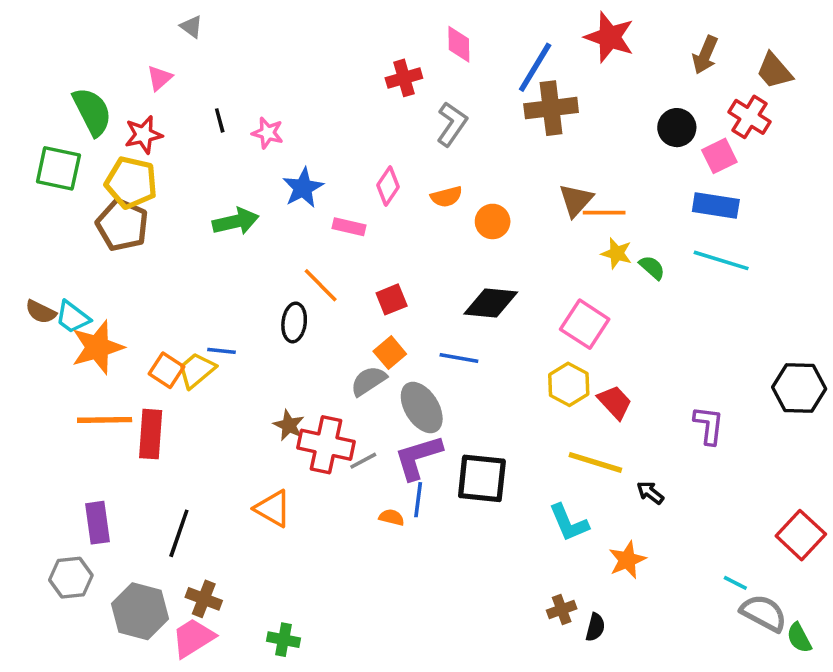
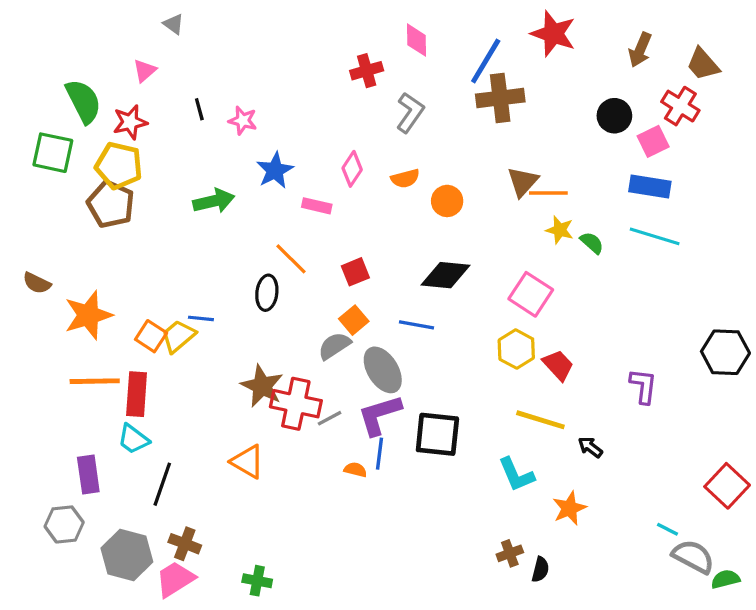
cyan trapezoid: (73, 317) -> (133, 439), moved
brown star: (289, 425) -> (262, 386), size x1.5
green semicircle: (799, 638) -> (725, 579), turned 104

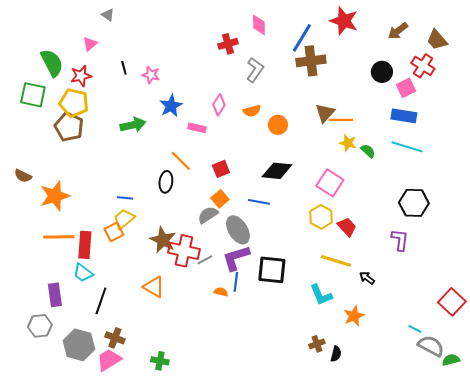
brown arrow: (640, 50) -> (398, 31), turned 30
orange square: (151, 336) -> (114, 232), moved, turned 30
yellow trapezoid: (178, 336) -> (124, 219), moved
black hexagon: (725, 352) -> (414, 203), moved

